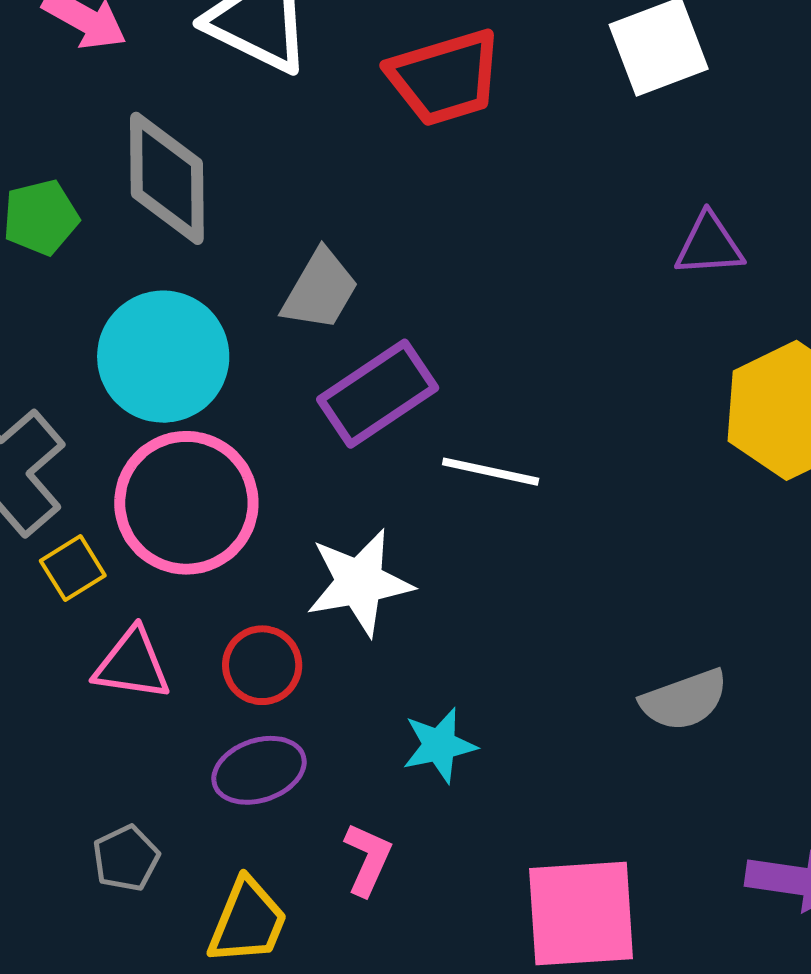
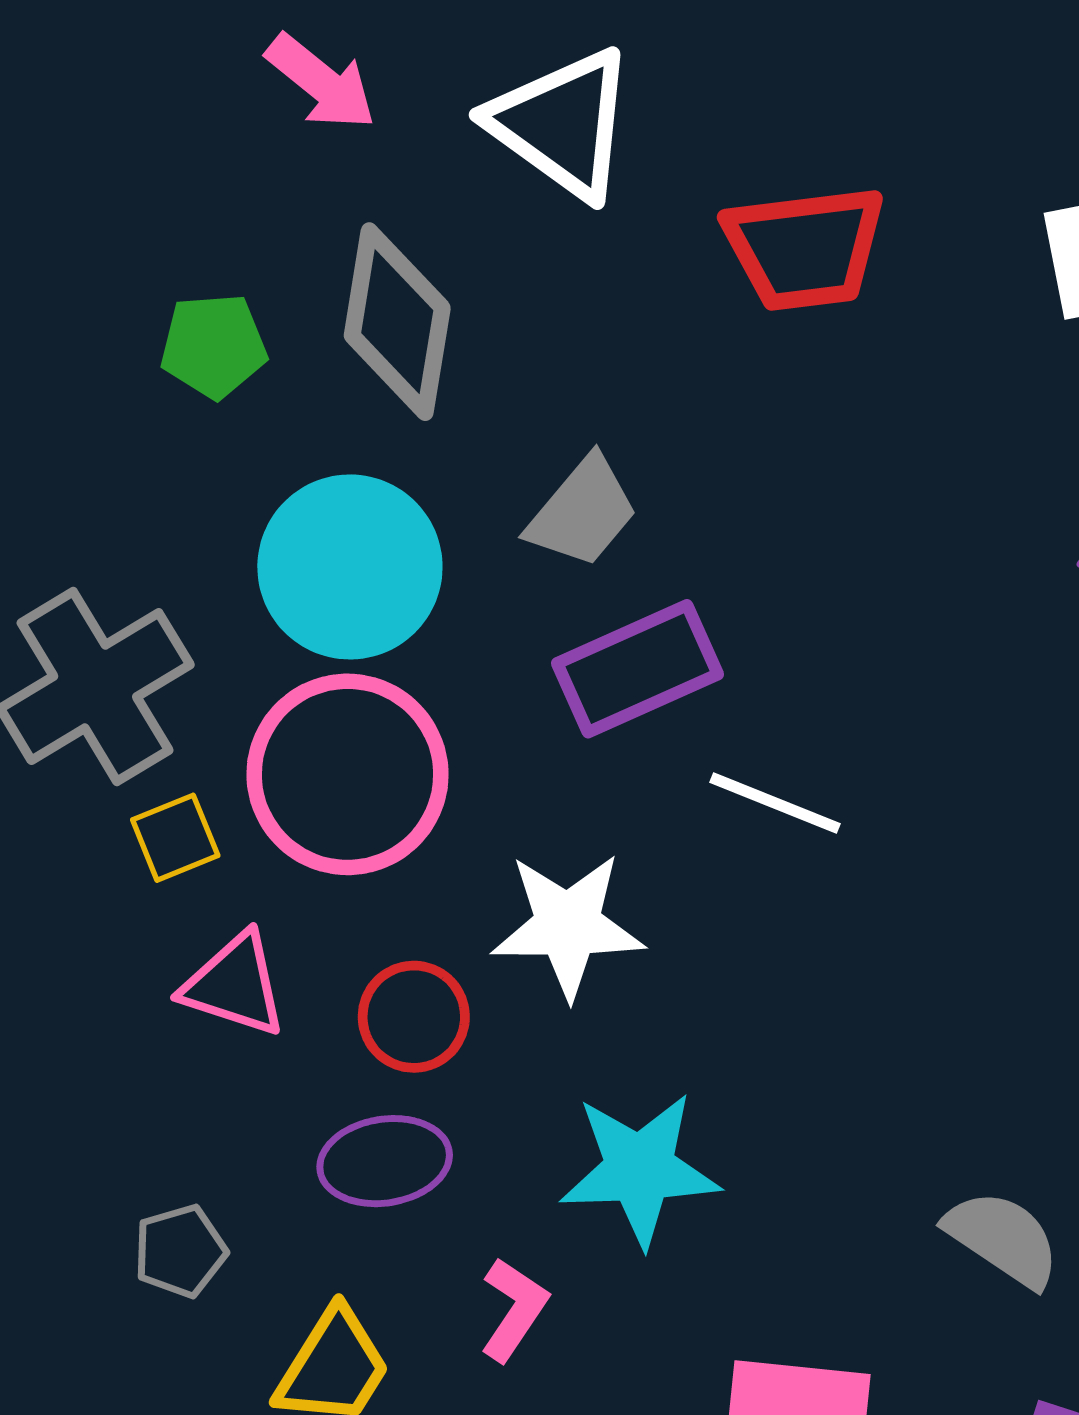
gray semicircle: (684, 700) -> (1003, 1238), moved, turned -136
cyan star: (439, 745) -> (640, 1169), size x1.5

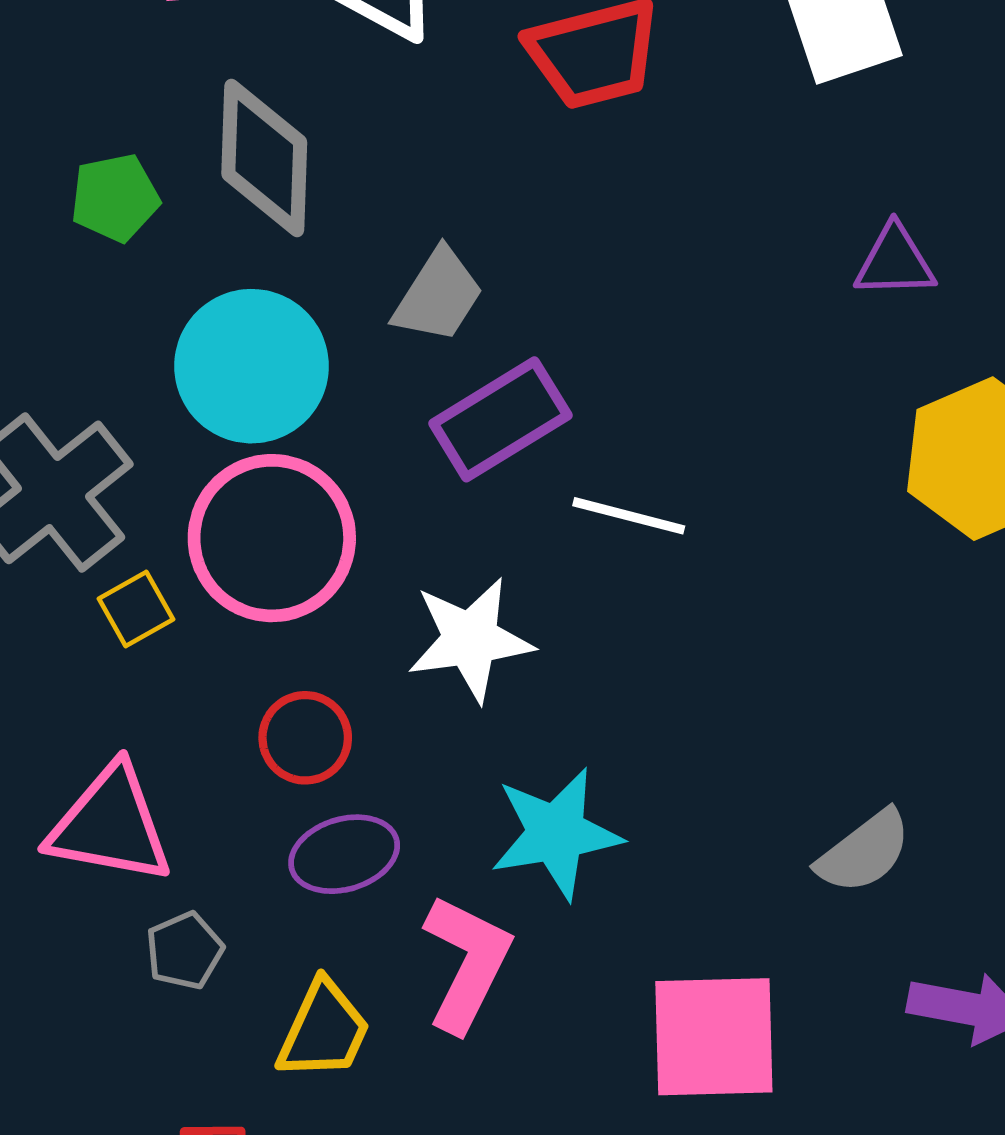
pink triangle: (234, 985) -> (110, 825), moved, size x1.4
red circle: (414, 1017) -> (305, 738), moved
gray semicircle: (1003, 1238) -> (864, 852), turned 116
pink L-shape: (514, 1309) -> (467, 963), size x1.6

